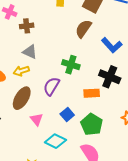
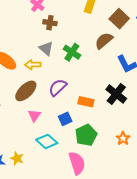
green cross: (71, 65) -> (72, 52), moved
orange rectangle: (92, 93) -> (86, 102), moved

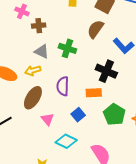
purple semicircle: (58, 87) -> (63, 86), turned -30
black cross: (116, 94) -> (106, 71), moved
green pentagon: (86, 135) -> (114, 114), moved

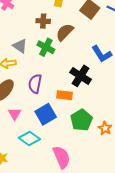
brown cross: (39, 26) -> (43, 21), moved
brown semicircle: (95, 29) -> (65, 32), moved
blue square: (78, 115) -> (46, 114), size x1.5

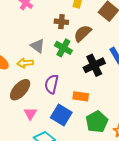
black cross: (81, 76) -> (94, 65), moved, turned 30
blue square: (46, 114) -> (61, 115), turned -30

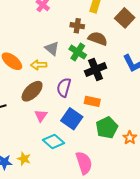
brown semicircle: (83, 33) -> (98, 39), turned 60
black cross: (94, 65) -> (96, 70), moved

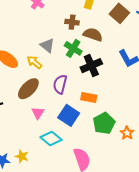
yellow arrow: (39, 65) -> (34, 62), turned 42

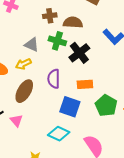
yellow arrow: (34, 62) -> (23, 64), turned -49
pink triangle: (38, 113) -> (16, 121), moved

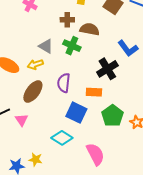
black cross: (79, 53) -> (107, 69), moved

